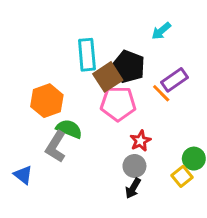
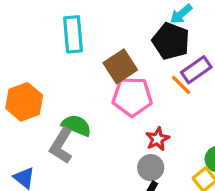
cyan rectangle: (87, 55) -> (73, 34), moved
black pentagon: (129, 67) -> (171, 41), moved
orange hexagon: (47, 101) -> (24, 102), moved

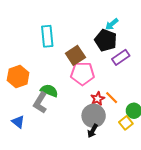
orange line: (181, 85) -> (112, 98), moved
gray circle: (151, 168) -> (94, 116), size x1.5

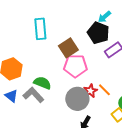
gray L-shape: (40, 103) -> (33, 95), turned 105
gray circle: (94, 116) -> (77, 99), moved
blue triangle: (18, 122) -> (11, 96), moved

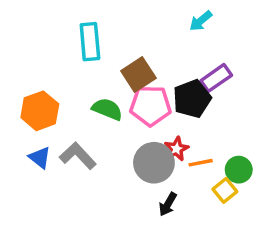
black pentagon: (98, 33) -> (192, 99), moved, turned 30
green semicircle: (42, 83) -> (107, 109), moved
orange line: (104, 90) -> (201, 163), moved, turned -56

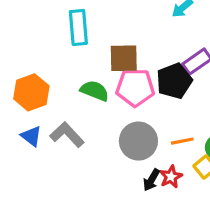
brown square: (138, 75) -> (124, 58), turned 32
red star: (176, 149) -> (171, 177), moved

